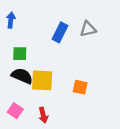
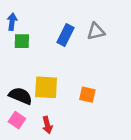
green square: (20, 54) -> (22, 41), moved
black semicircle: (22, 76) -> (21, 96), moved

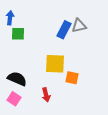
blue rectangle: (66, 35) -> (64, 30), moved
yellow square: (46, 87) -> (55, 64), moved
red arrow: (47, 125) -> (46, 95), moved

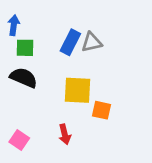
gray triangle: (79, 26) -> (92, 42), moved
blue rectangle: (64, 30) -> (70, 42), moved
black semicircle: (17, 79) -> (24, 78), moved

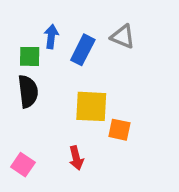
blue arrow: (14, 25) -> (51, 37), moved
gray triangle: (92, 42) -> (123, 37), moved, turned 35
black semicircle: (24, 78) -> (28, 91), turned 60

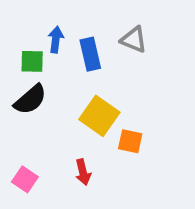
blue rectangle: (83, 50) -> (90, 54), turned -40
black semicircle: (28, 91) -> (30, 100), turned 56
yellow square: (91, 106) -> (99, 116), turned 32

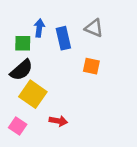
yellow square: (99, 116) -> (33, 94), moved
orange square: (130, 141) -> (91, 66), moved
red arrow: (83, 172) -> (58, 121), turned -66

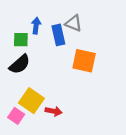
gray triangle: (94, 28) -> (74, 23), moved
orange square: (91, 66) -> (84, 61), size x1.5
yellow square: (33, 94) -> (31, 101), moved

